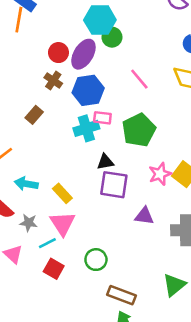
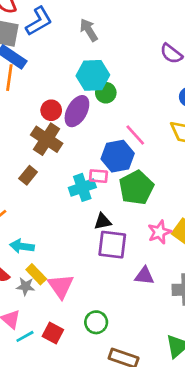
brown cross: (53, 80) -> (47, 139), size x1.6
blue hexagon: (88, 90) -> (118, 156), moved
yellow rectangle: (62, 193) -> (36, 274), moved
cyan line: (47, 243) -> (25, 336), moved

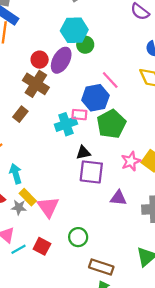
cyan arrow: (22, 246) -> (16, 174), turned 66

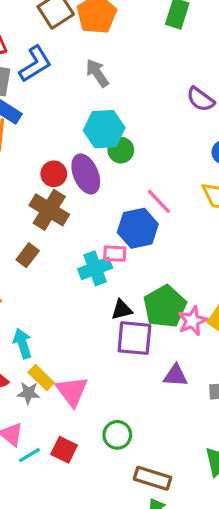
purple ellipse: (61, 60) -> (86, 174), turned -50
green pentagon: (111, 124) -> (165, 306), moved

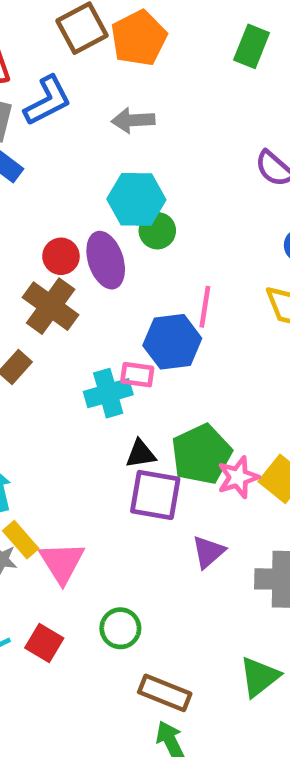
gray arrow: (97, 73) -> (133, 120), turned -64
pink line: (159, 201) -> (205, 307), turned 48
purple triangle: (175, 376) -> (208, 552), turned -50

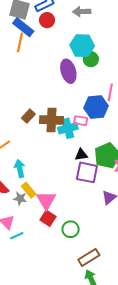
red circle: (61, 256) -> (47, 20), moved
brown cross: (51, 306) -> (52, 120), moved, turned -35
red square: (44, 643) -> (48, 218), moved
brown rectangle: (165, 693) -> (89, 257), turned -55

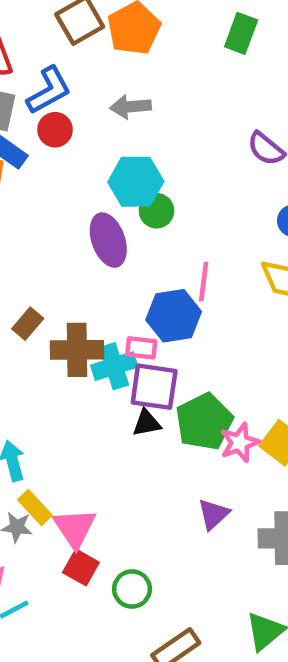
brown rectangle: (28, 116) -> (28, 324), moved
purple square: (87, 172) -> (154, 387), moved

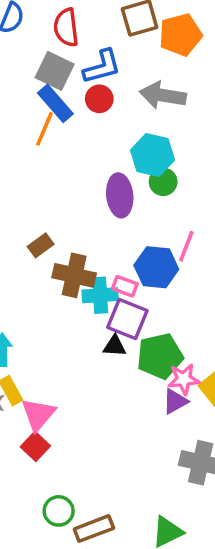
gray arrow: (131, 107) -> (163, 95), size x1.4
purple triangle: (213, 514) -> (175, 401), moved
green circle: (132, 589) -> (59, 511), moved

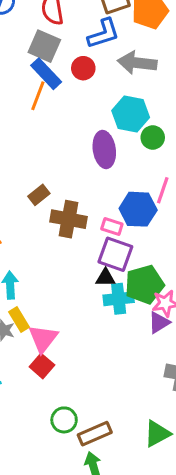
blue L-shape: (102, 67) -> (103, 34), moved
green circle: (163, 182) -> (153, 137), moved
cyan cross: (100, 295) -> (119, 299), moved

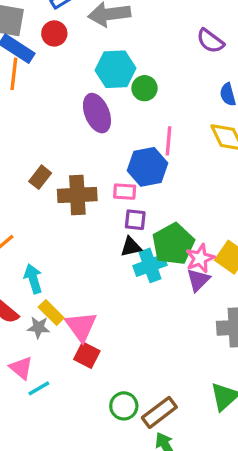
purple square: (115, 254) -> (135, 220), size x0.6

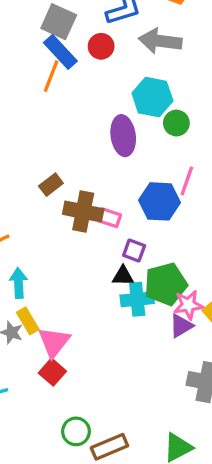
pink rectangle: (125, 192) -> (109, 218), moved

